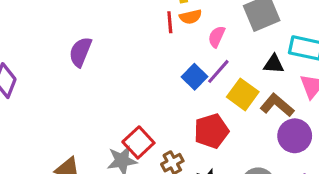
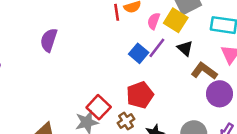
black triangle: (274, 64) -> (185, 48), moved, turned 42
yellow square: (243, 94) -> (176, 20), moved
red pentagon: (211, 131) -> (140, 95), moved

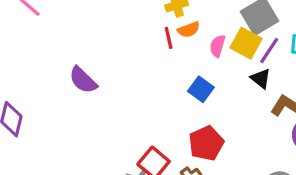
purple semicircle: (49, 40) -> (83, 80), turned -60
purple line: (157, 48) -> (269, 51), moved

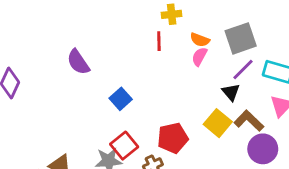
orange semicircle: (189, 30) -> (200, 40), moved, turned 30
yellow square: (246, 43) -> (218, 123), moved
blue square: (201, 89) -> (121, 99), moved

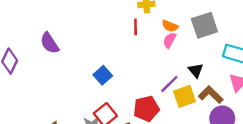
purple semicircle: (78, 62) -> (50, 43), moved
purple line: (243, 70) -> (169, 84), moved
yellow square: (218, 123) -> (184, 96), turned 30

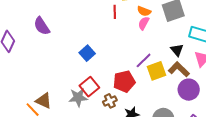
black triangle: (196, 70) -> (177, 50), moved

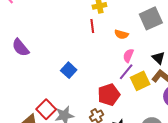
orange semicircle: (144, 11) -> (121, 34), moved
pink semicircle: (144, 23) -> (128, 56), moved
red square: (89, 87) -> (46, 109), moved

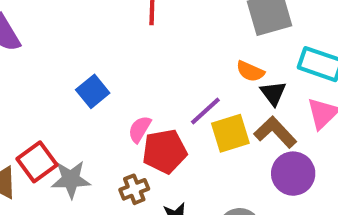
orange semicircle: (121, 34) -> (250, 71), moved
pink semicircle: (128, 56) -> (140, 129), moved

